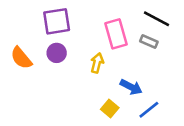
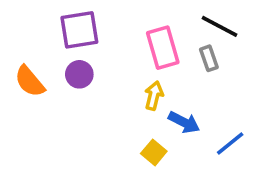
gray rectangle: (149, 42) -> (209, 58), turned 48
yellow arrow: (97, 63) -> (154, 96), moved
blue line: (149, 110) -> (230, 144), moved

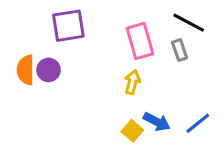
purple circle: (79, 74) -> (49, 70), moved
orange semicircle: (30, 81) -> (26, 70), turned 40
blue arrow: (184, 122) -> (157, 122), moved

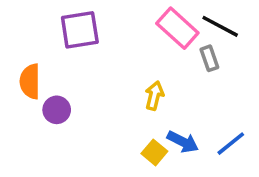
pink rectangle: (140, 41) -> (177, 28), moved, turned -32
purple circle: (49, 70) -> (57, 110), moved

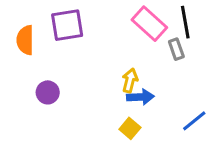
black line: (220, 26) -> (185, 22), turned 52
orange semicircle: (30, 81) -> (25, 40), moved
blue arrow: (183, 142) -> (140, 97), moved, turned -30

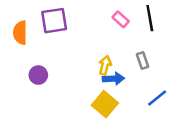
pink rectangle: (149, 24) -> (121, 19), size x0.6
gray rectangle: (176, 49) -> (143, 60), moved
yellow square: (130, 128) -> (105, 104), size x1.5

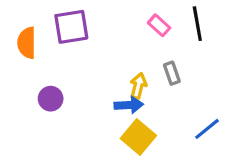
gray rectangle: (143, 60) -> (172, 73), moved
blue arrow: (113, 79) -> (129, 105), moved

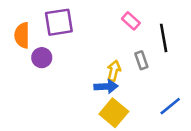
black line: (197, 24) -> (164, 38), moved
purple circle: (51, 99) -> (42, 58), moved

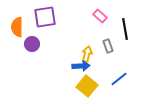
blue line: (170, 106) -> (119, 79), moved

